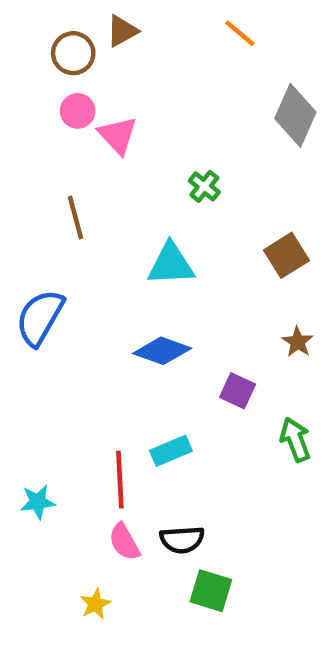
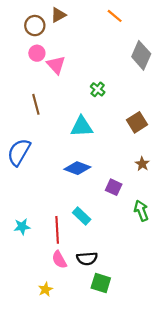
cyan rectangle: (171, 451) -> (82, 216), turned 66
cyan star: (38, 502) -> (22, 227), moved

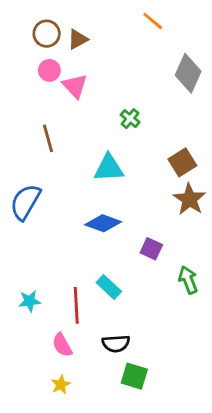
brown triangle: (58, 15) -> (78, 39), moved
brown star: (142, 164) -> (189, 199), moved, size x1.6
pink semicircle: (59, 260) -> (62, 345), moved

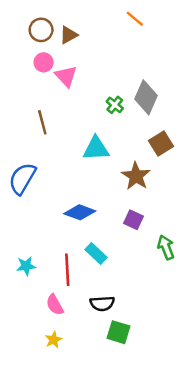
gray diamond: (188, 73) -> (146, 97), moved
brown star: (189, 199) -> (136, 176), moved
blue diamond: (103, 223) -> (80, 212), moved

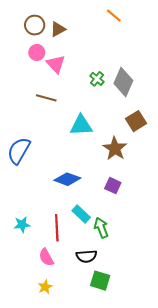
green cross: (115, 105) -> (97, 79), moved
brown line: (42, 122) -> (46, 98), moved, turned -60
green arrow: (166, 247) -> (101, 228), moved

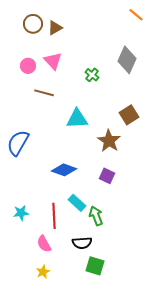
orange line: (114, 16) -> (136, 15), moved
pink circle: (37, 52) -> (28, 66), moved
gray diamond: (123, 82) -> (127, 60), moved

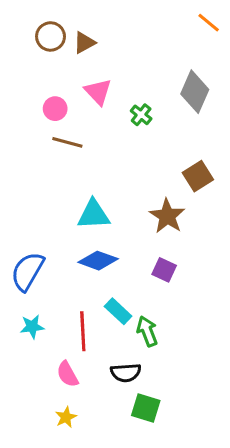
pink triangle: (53, 61) -> (98, 92), moved
pink circle: (28, 66) -> (55, 109), moved
cyan triangle: (77, 119) -> (94, 215), moved
blue semicircle: (18, 143) -> (27, 271), moved

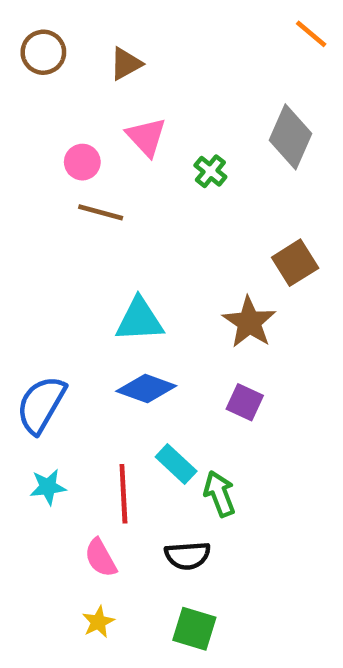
brown circle: (51, 36) -> (43, 52), moved
green square: (146, 408) -> (194, 629), moved

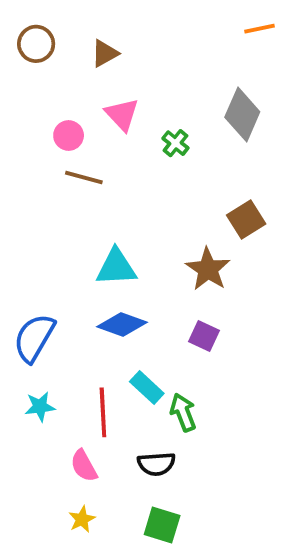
orange line: (311, 34) -> (259, 29), turned -52

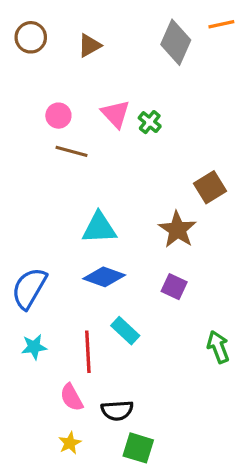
pink triangle: (122, 115) -> (115, 114), moved
gray diamond: (242, 115) -> (176, 42), moved
green arrow: (183, 412) -> (218, 347), moved
black semicircle: (156, 464) -> (117, 410), moved

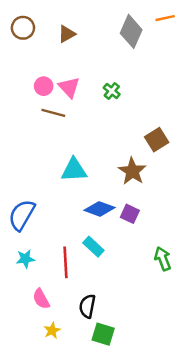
pink triangle: (115, 114) -> (69, 87), moved
blue diamond: (104, 277) -> (100, 209), moved
pink semicircle: (71, 397) -> (41, 299), moved
black semicircle: (117, 410) -> (87, 306), turned 105

